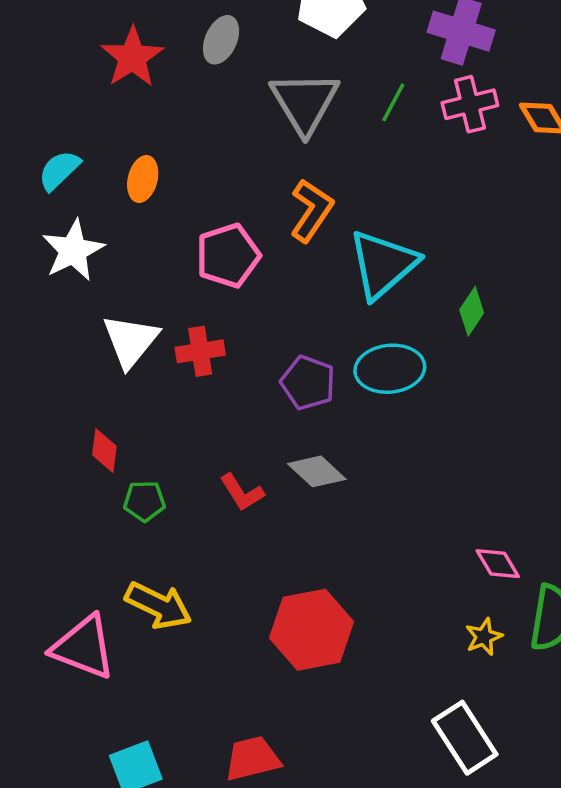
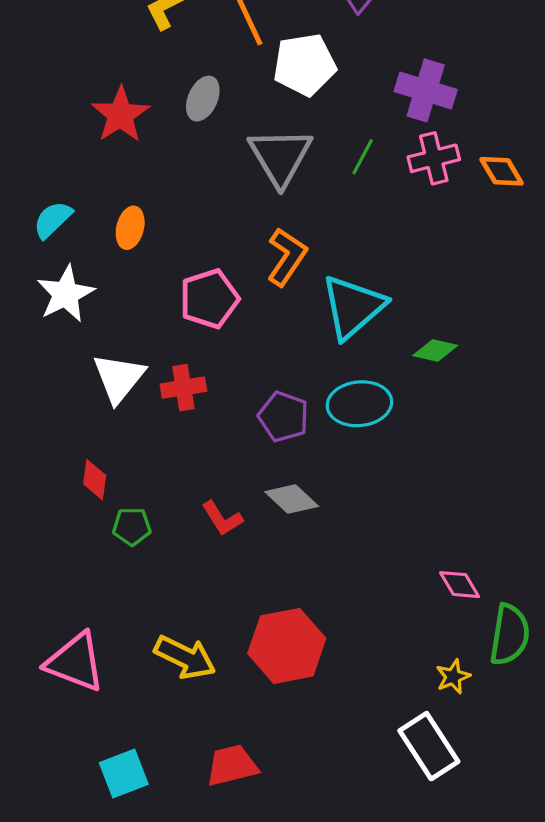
green diamond: (472, 311) -> (435, 350), turned 69
yellow arrow: (158, 605) -> (185, 657), moved
yellow star: (484, 637) -> (453, 677), moved

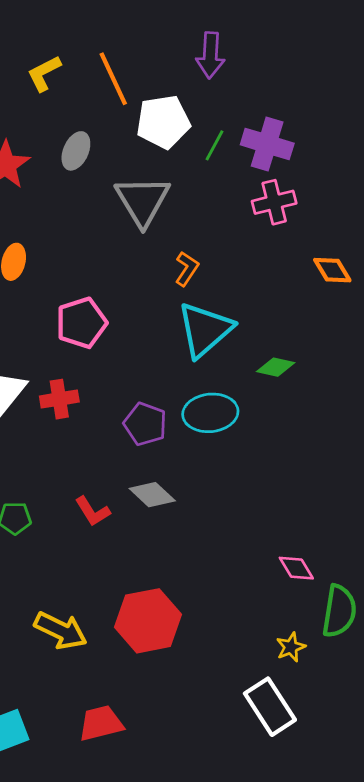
green line: (363, 157) -> (215, 145), moved
orange diamond: (502, 171) -> (332, 270), moved
orange L-shape: (287, 257) -> (187, 269), moved, size x0.7

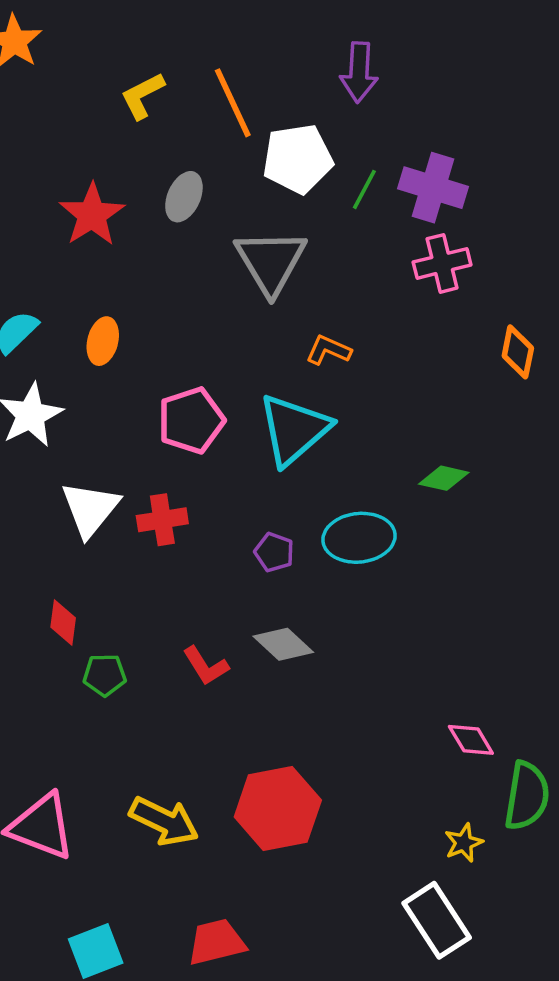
orange L-shape: (187, 269) -> (328, 350), turned -100
orange diamond: (332, 270) -> (518, 352), turned 42
cyan triangle: (205, 330) -> (294, 429), moved
purple pentagon: (145, 424) -> (274, 552), size x0.7

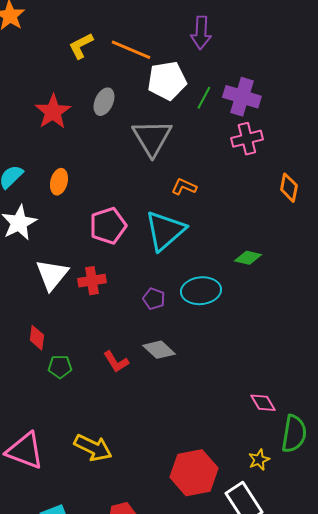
orange line: (233, 103) -> (131, 50), turned -42
red hexagon: (278, 808) -> (194, 473), moved

